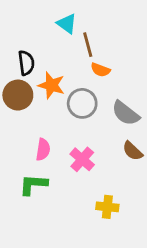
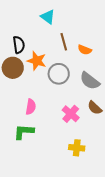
brown line: (88, 45) -> (64, 42), moved
orange semicircle: (100, 70) -> (85, 50), moved
pink cross: (82, 159) -> (71, 114), moved

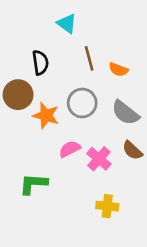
black semicircle: (19, 45) -> (40, 63), moved
orange star: (37, 61) -> (46, 116), moved
pink semicircle: (31, 107) -> (70, 149), moved, turned -126

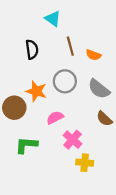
brown circle: (18, 95) -> (14, 108), moved
pink cross: (99, 159) -> (73, 140), moved

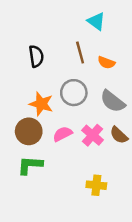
cyan triangle: (53, 19) -> (96, 21), moved
brown circle: (14, 108) -> (29, 131), moved
pink cross: (73, 140) -> (93, 135), moved

